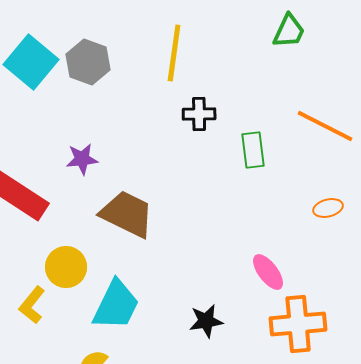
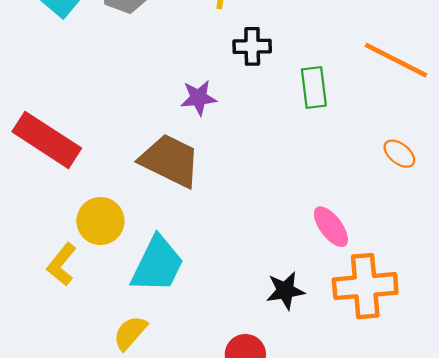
purple star: (82, 159) -> (199, 98), moved
orange ellipse: (328, 208) -> (399, 154), turned 52
black star: (206, 321) -> (285, 291), moved

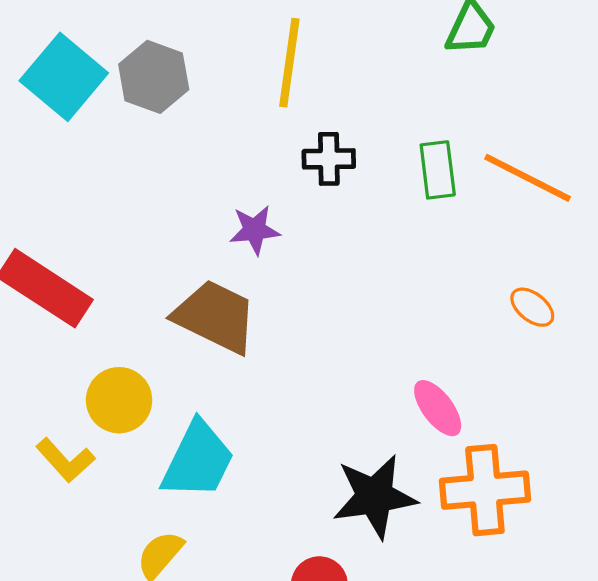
green rectangle: (314, 87) -> (438, 170), moved
yellow L-shape: (62, 264) -> (65, 460), turned -81
black star: (285, 291) -> (375, 496), size x1.6

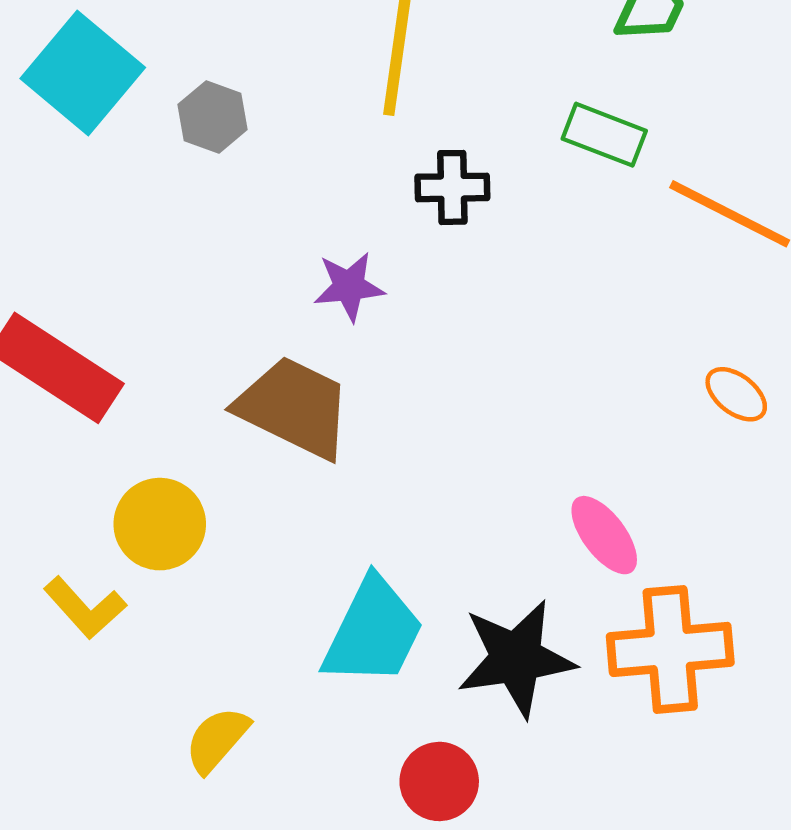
gray hexagon: (154, 77) -> (213, 117), moved, size x0.7
green rectangle: (438, 170) -> (604, 135), moved, turned -62
cyan trapezoid: (198, 460) -> (373, 632), moved

